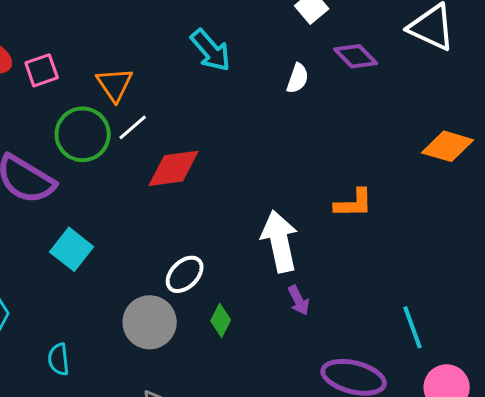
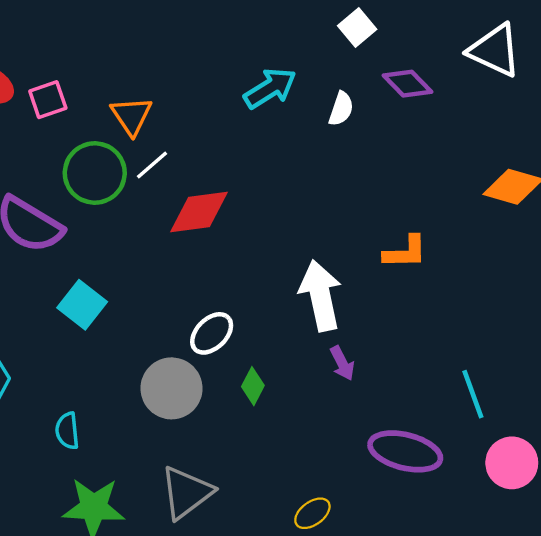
cyan arrow: (211, 50) -> (270, 88), moved, turned -81

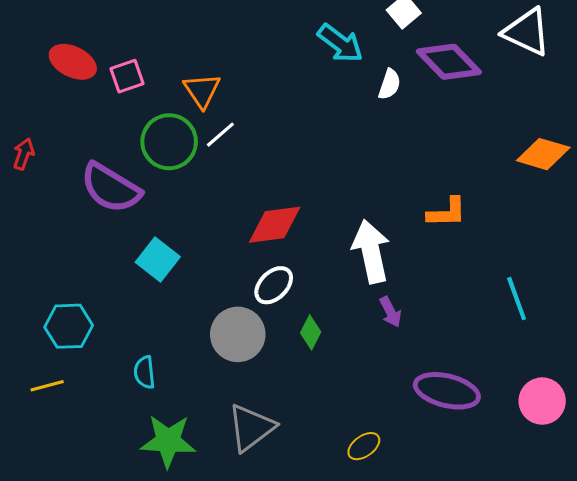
purple diamond: (408, 84) -> (449, 62), size x1.4
cyan arrow: (270, 88) -> (340, 43), moved, turned 69
red diamond: (199, 212) -> (275, 225), moved
cyan line: (473, 394) -> (517, 299), moved

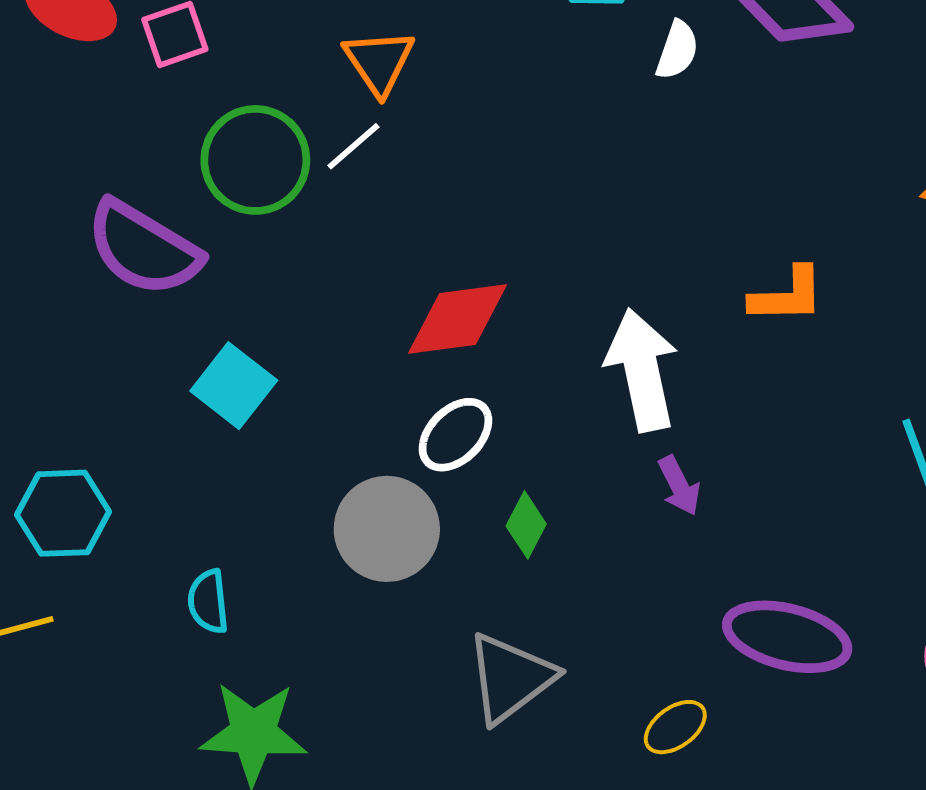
orange triangle: (202, 90) -> (379, 62), moved
gray triangle: (251, 428) -> (510, 678), moved
yellow ellipse: (364, 446) -> (675, 727), moved

